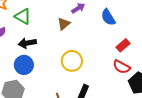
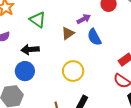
green triangle: (23, 16) -> (38, 20), moved
blue semicircle: (108, 17) -> (94, 37), moved

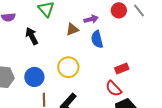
black arrow: (30, 50) -> (32, 36), turned 54
blue circle: (25, 71) -> (34, 77), moved

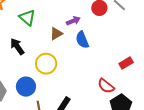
yellow circle: (68, 67) -> (46, 64), moved
red rectangle: (122, 69) -> (126, 63), moved

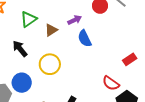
green triangle: (27, 18) -> (29, 19), turned 48
brown triangle: (56, 34) -> (51, 30), moved
blue circle: (26, 87) -> (22, 83), moved

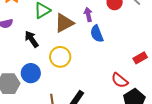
purple arrow: (75, 20) -> (88, 15), turned -80
brown triangle: (51, 30) -> (64, 23), size x1.5

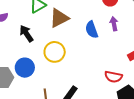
purple arrow: (88, 15) -> (114, 24), moved
red semicircle: (120, 80) -> (113, 77), turned -30

